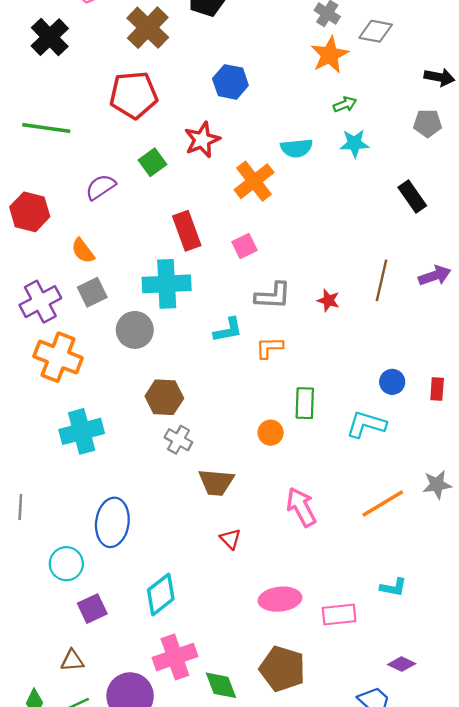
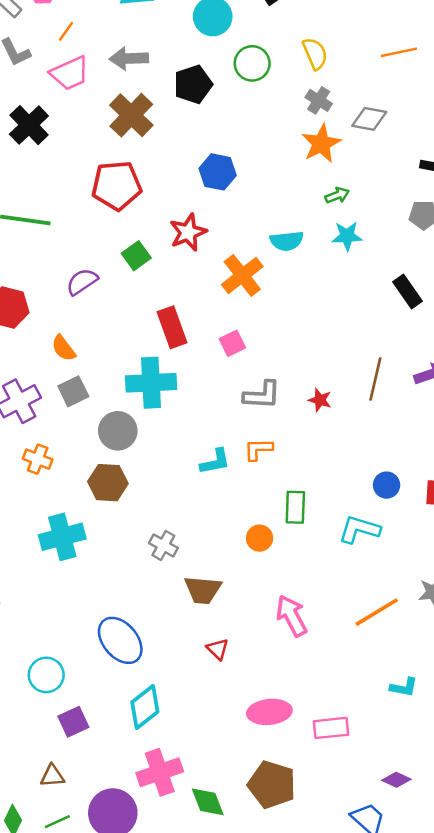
cyan L-shape: (228, 330) -> (215, 462), moved
orange cross: (58, 357) -> (38, 459), size x0.6
brown hexagon: (164, 397) -> (108, 483), moved
blue ellipse: (112, 522) -> (120, 640), moved, turned -48
cyan L-shape: (393, 587) -> (404, 687), moved

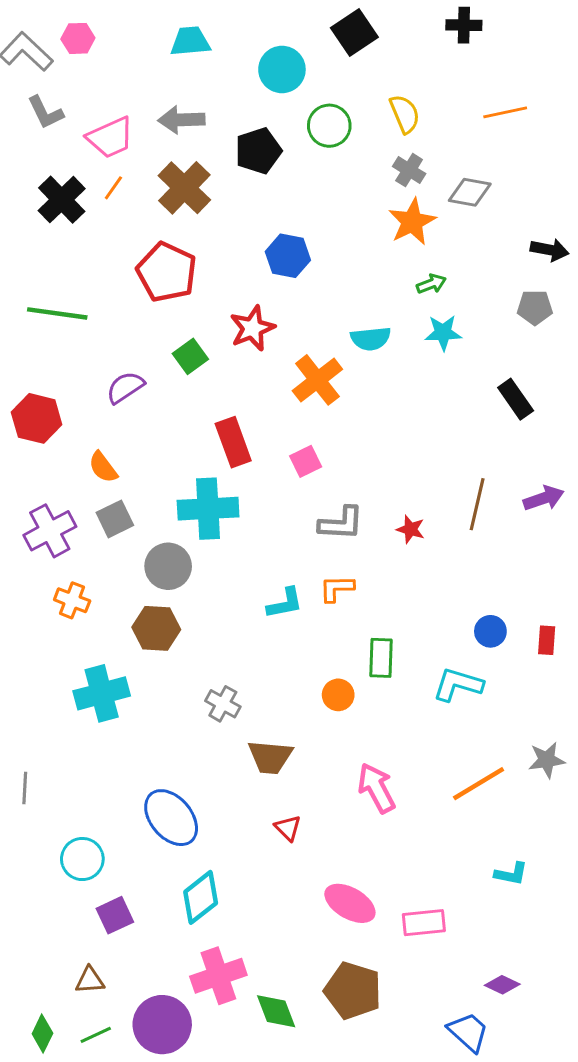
orange line: (66, 31) -> (113, 188), moved
red pentagon: (117, 185) -> (167, 272), turned 30
pink ellipse: (269, 712) -> (350, 903), turned 36

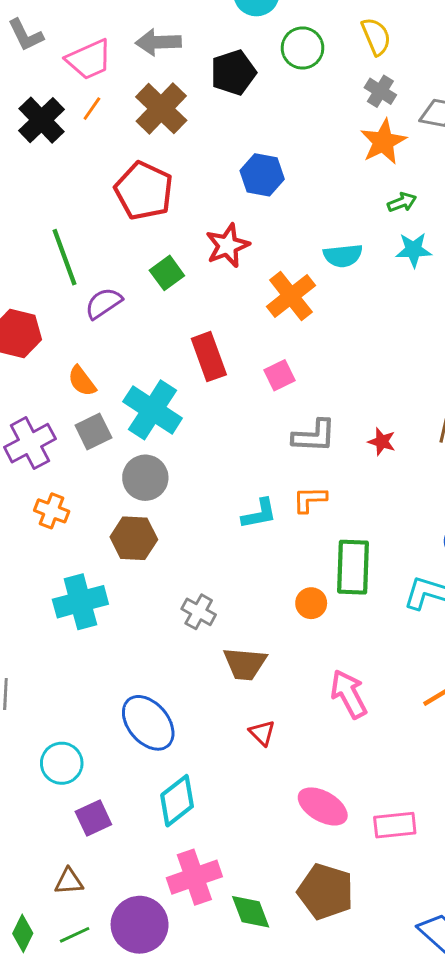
green line: (57, 313) -> (65, 257), moved, turned 62
cyan cross: (208, 509) -> (153, 410), moved, turned 36
green rectangle: (381, 658) -> (353, 567), size x1.4

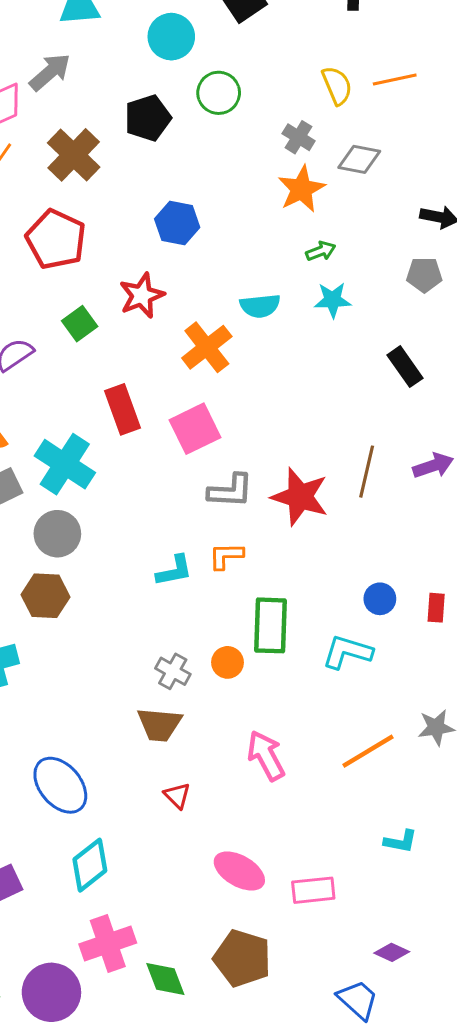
yellow semicircle: (376, 36) -> (337, 85), moved
gray arrow: (158, 42) -> (50, 72), moved, turned 141
pink square: (279, 375) -> (195, 429), size x1.6
red star: (382, 442) -> (300, 497), size x2.0
gray cross: (199, 612) -> (173, 671), moved

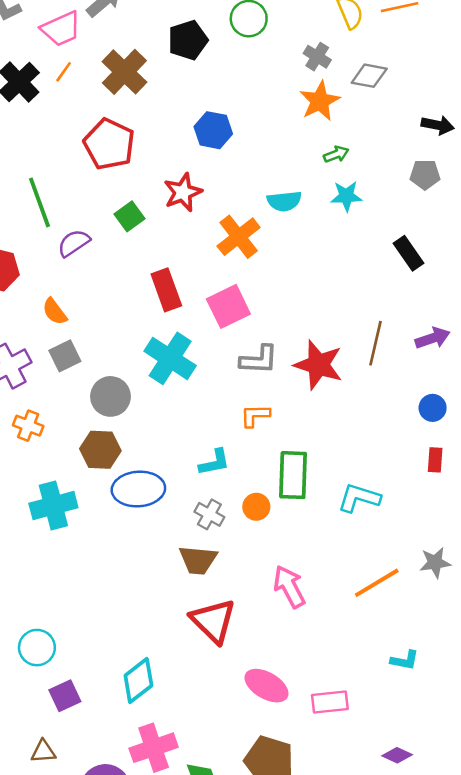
cyan cross: (65, 464) -> (170, 358), moved
cyan L-shape: (174, 571) -> (214, 462), moved
blue circle: (380, 599) -> (433, 408), moved
blue ellipse: (60, 785) -> (138, 489), moved, turned -54
red triangle: (177, 796) -> (213, 621), size x2.0

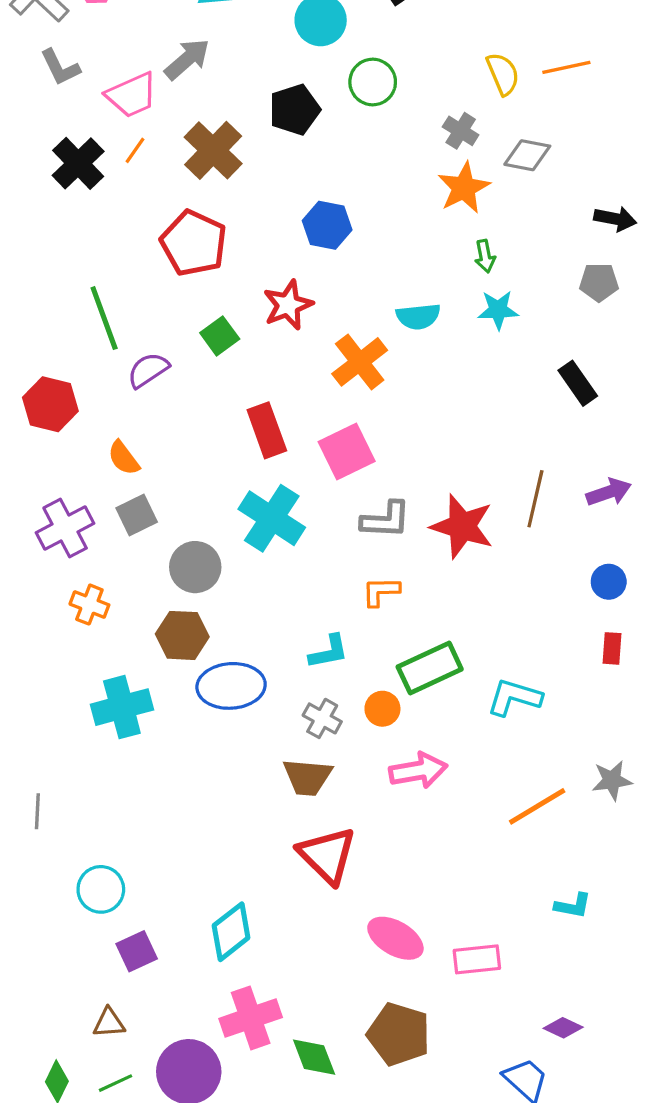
green arrow: (336, 154) -> (485, 256), turned 100
green rectangle: (293, 475) -> (430, 668), turned 63
pink arrow: (289, 587) -> (418, 771), moved, turned 108

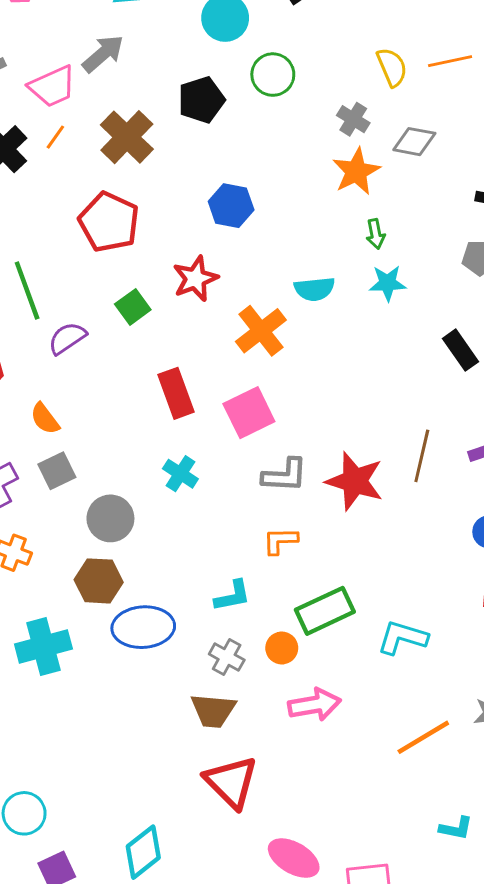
cyan cross: (272, 518) -> (180, 474), size x0.6

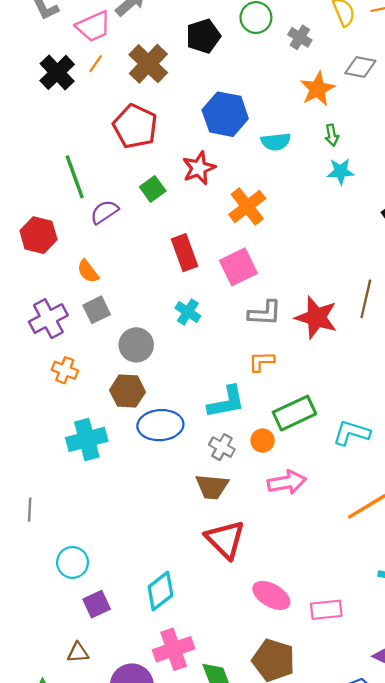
gray cross: (353, 119) -> (300, 37), moved
blue hexagon: (231, 206) -> (225, 114), size x1.4
cyan semicircle: (315, 289) -> (276, 142), moved
cyan L-shape: (233, 596) -> (226, 402), size x1.4

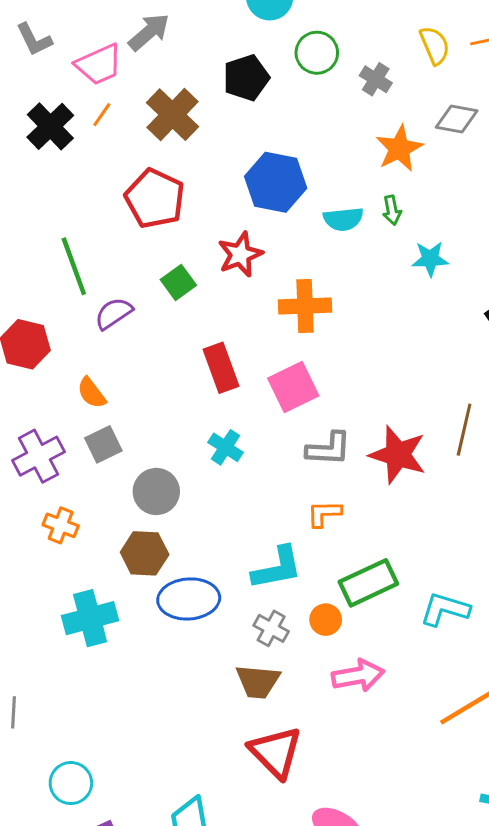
green arrow: (332, 135) -> (392, 210), moved
orange cross: (247, 207) -> (305, 306), turned 36

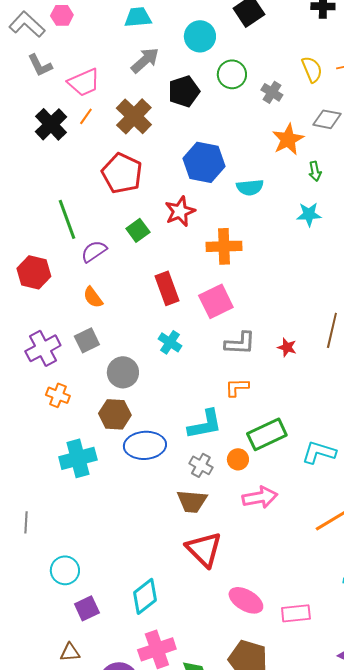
gray arrow: (149, 32) -> (145, 60), moved
green arrow: (392, 210) -> (315, 171), moved
orange semicircle: (92, 393) -> (93, 297), moved
red star: (398, 455) -> (287, 347), size x0.5

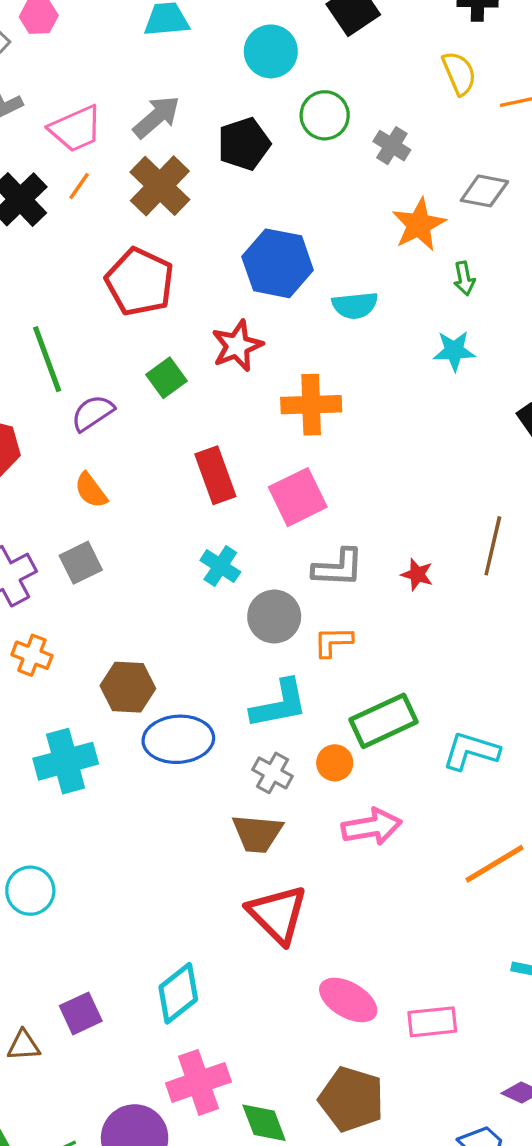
gray arrow: (145, 60) -> (156, 117), moved
yellow semicircle: (312, 69) -> (459, 73), moved
gray circle: (123, 372) -> (274, 617), moved
cyan circle: (65, 570) -> (30, 891), moved
brown triangle: (70, 652) -> (24, 1045), moved

